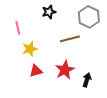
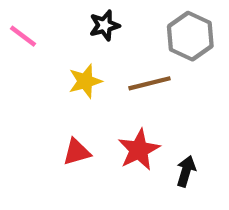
pink line: (18, 28) -> (23, 36), moved, turned -40
yellow star: (30, 49) -> (85, 81), moved

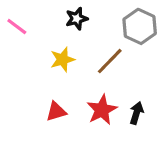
brown line: (150, 83) -> (110, 61), turned -32
black arrow: (186, 171) -> (136, 113), moved

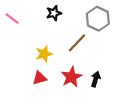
yellow star: (62, 59) -> (44, 54), moved

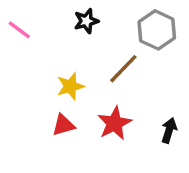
black arrow: (96, 79) -> (169, 130), moved

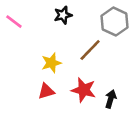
red star: (114, 123) -> (84, 90), turned -30
black arrow: (169, 130) -> (111, 99), moved

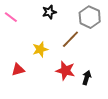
red triangle: (46, 91) -> (18, 70), moved

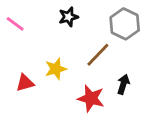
red triangle: (18, 70) -> (25, 83), moved
black arrow: (87, 78) -> (123, 84), moved

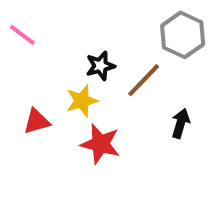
black star: (68, 17) -> (100, 66), moved
red star: (91, 98) -> (100, 144), moved

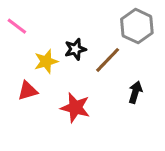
yellow star: (82, 101) -> (46, 61), moved

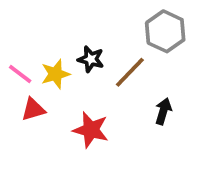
pink line: (17, 26) -> (20, 74), moved
black star: (75, 49) -> (91, 59), turned 30

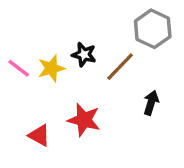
red triangle: (33, 109) -> (39, 135), moved, turned 45

